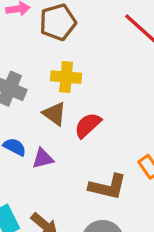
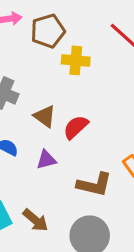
yellow cross: (66, 77) -> (76, 60), moved
purple triangle: (43, 158) -> (46, 160), moved

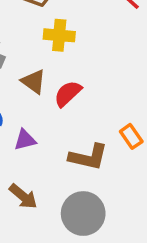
yellow cross: (76, 60) -> (59, 35), moved
purple triangle: (46, 160) -> (25, 140), moved

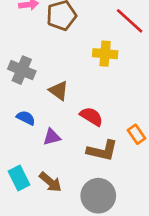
yellow cross: (59, 35) -> (105, 54), moved
red semicircle: (68, 94) -> (91, 116), moved, turned 75

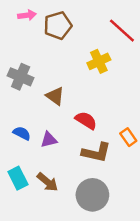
yellow cross: (105, 54) -> (99, 61), turned -30
blue semicircle: (26, 118) -> (22, 133), moved

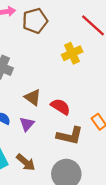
brown triangle: (55, 96) -> (33, 97), moved
purple triangle: (49, 140) -> (27, 124), turned -35

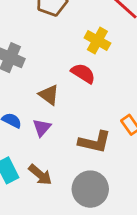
yellow cross: (72, 53) -> (97, 40), turned -36
red semicircle: (60, 107) -> (83, 73), moved

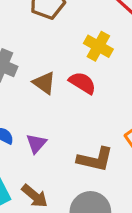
brown triangle: (49, 95) -> (44, 83), moved

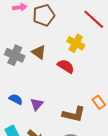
brown triangle: (44, 83) -> (39, 52), moved

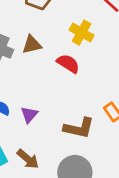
brown triangle: (39, 52) -> (32, 45), turned -49

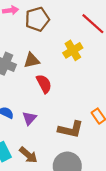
yellow cross: (82, 33) -> (73, 50), turned 30
red semicircle: (68, 63) -> (44, 84), moved, turned 30

